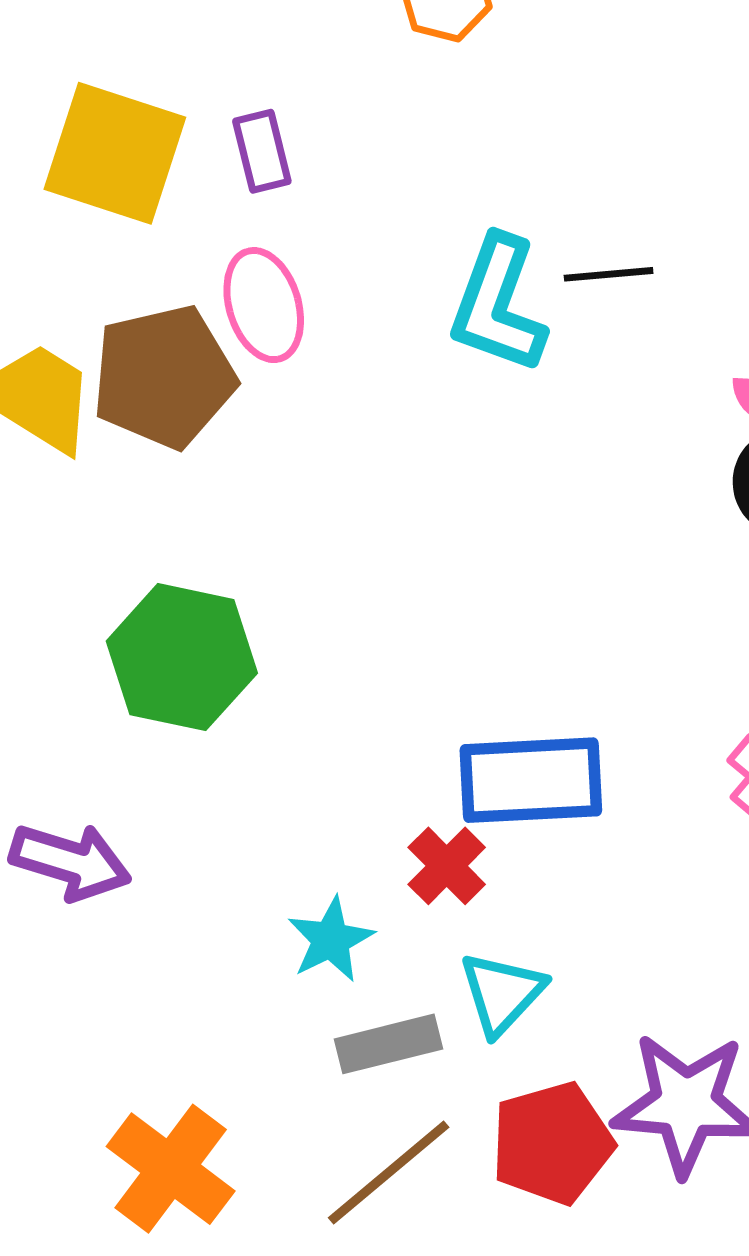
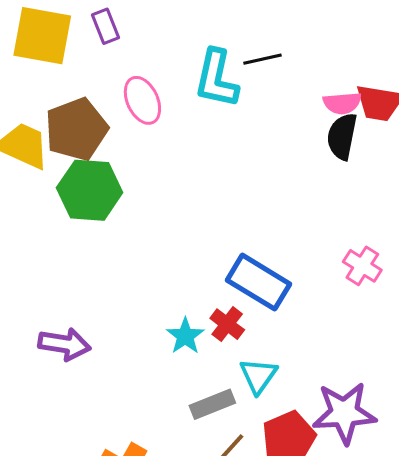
pink ellipse: (264, 305) -> (142, 100), moved
green hexagon: (182, 657) -> (90, 190), moved
blue rectangle: (531, 780) -> (258, 282), turned 42
cyan star: (331, 940) -> (185, 336), moved

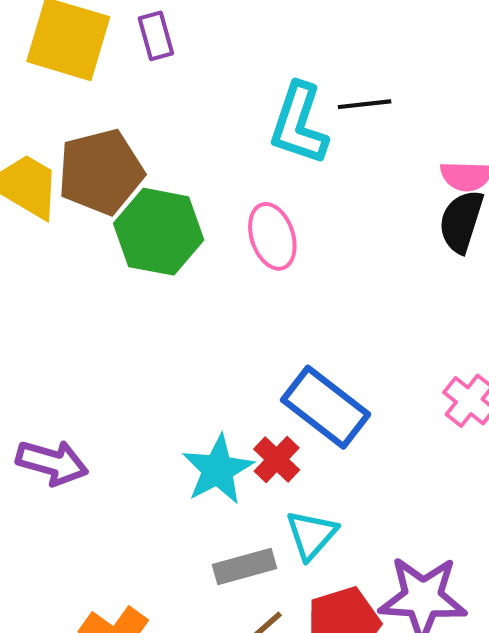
pink ellipse: (142, 100) -> (272, 236), moved
green hexagon: (90, 190) -> (159, 232), moved
cyan star: (185, 336) -> (218, 470), size x1.4

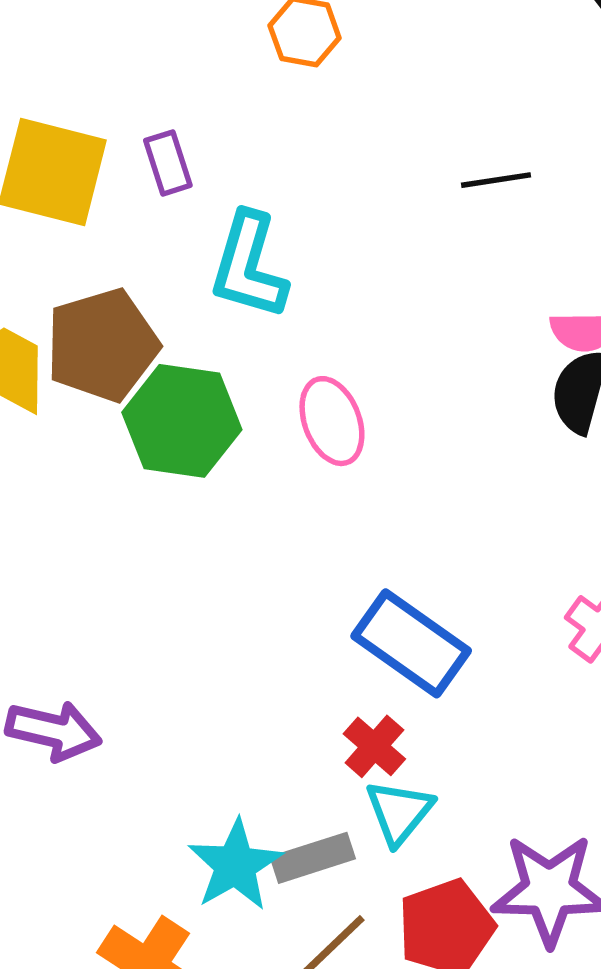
black line: (365, 104) -> (496, 180), moved
cyan L-shape: (299, 124) -> (249, 266), moved
red cross: (277, 460) -> (374, 746), moved
cyan star: (218, 470) -> (235, 865), moved

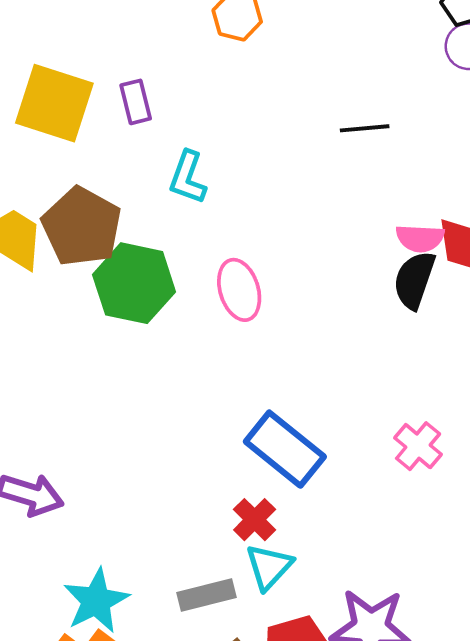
cyan L-shape: (249, 266) -> (188, 178), size x0.7
brown pentagon: (102, 345) -> (82, 227), turned -30
cyan star: (235, 865) -> (96, 601), moved

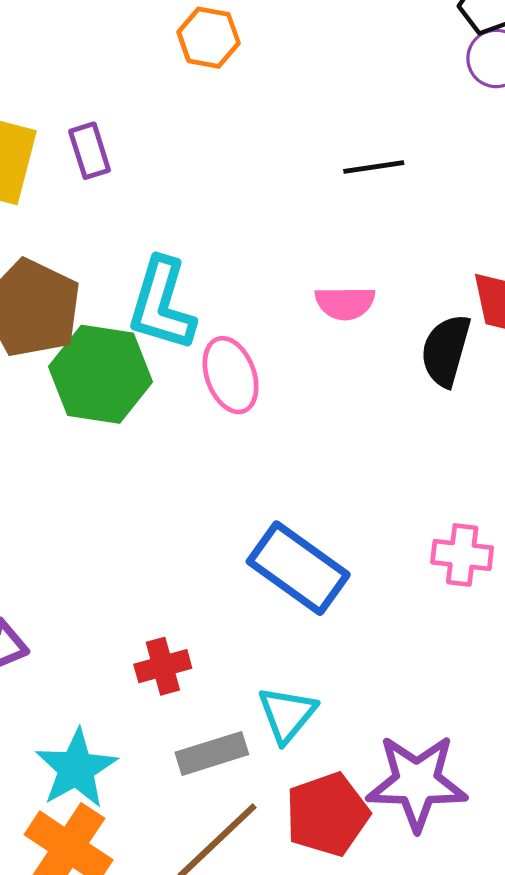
cyan L-shape: (188, 178) -> (162, 304), moved, size x1.4
pink semicircle: (420, 238) -> (345, 303), moved
pink cross: (418, 446) -> (462, 555), turned -30
red cross: (255, 520) -> (163, 666), moved, turned 33

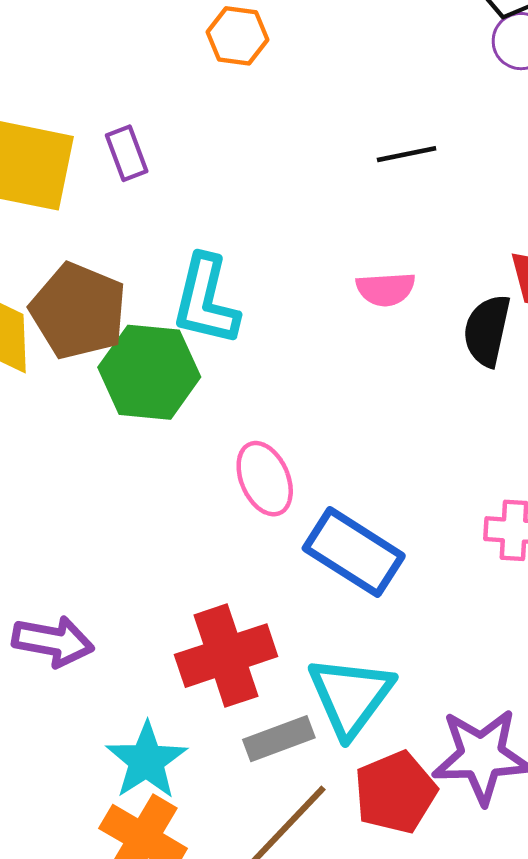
pink ellipse: (231, 375) -> (265, 479), moved
red cross: (163, 666) -> (226, 656), size x1.8
cyan triangle: (287, 714) -> (351, 696), size x1.5

